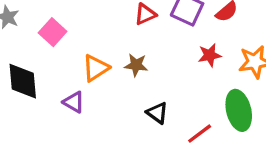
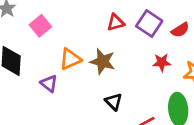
brown star: (136, 65) -> (103, 61), size x1.4

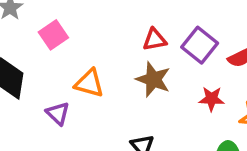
orange triangle: (70, 59) -> (89, 83), turned 35
brown star: (103, 61) -> (153, 79), moved

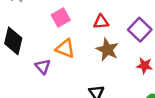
pink square: (53, 35) -> (61, 17), moved
red triangle: (155, 40) -> (101, 22), moved

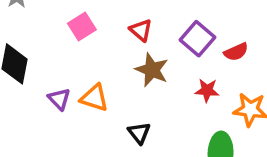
red triangle: (101, 22) -> (141, 30), turned 49
orange triangle: (65, 48) -> (94, 98), moved

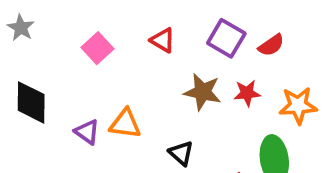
brown star: (152, 70) -> (203, 92), moved

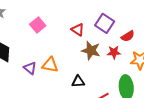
red triangle: (163, 40) -> (78, 30), moved
red semicircle: (271, 45) -> (128, 36), moved
black triangle: (181, 153) -> (78, 82), turned -48

